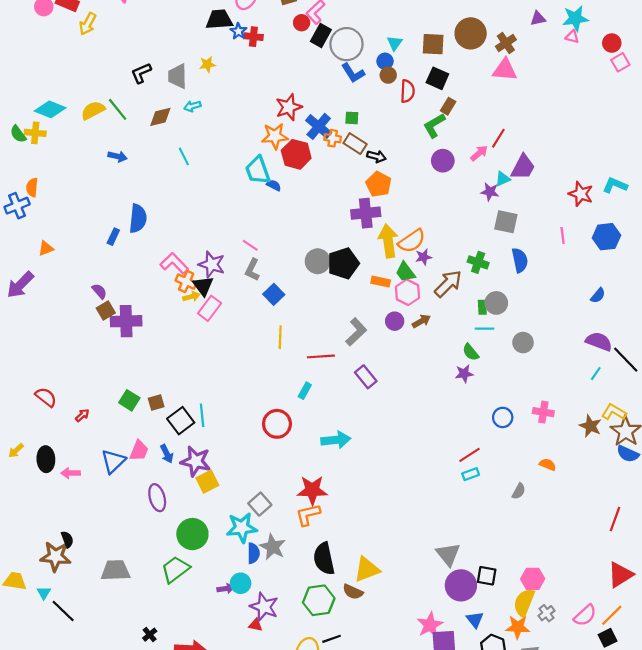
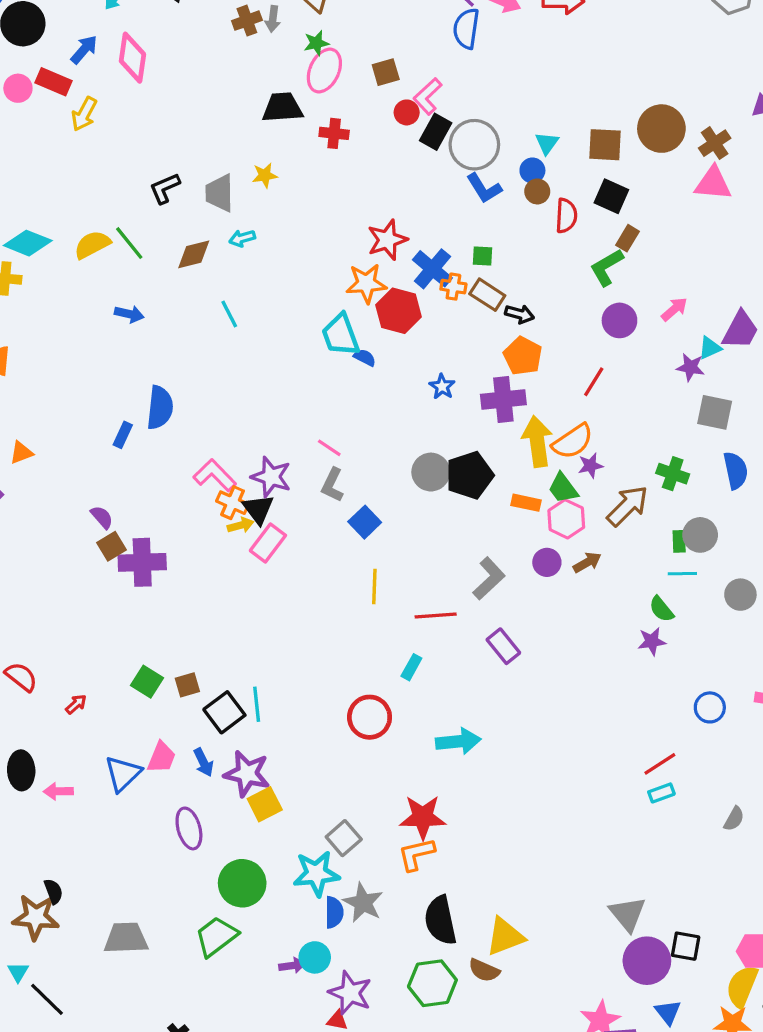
blue star: (238, 31) -> (442, 387), moved
red line: (498, 138) -> (594, 382), moved

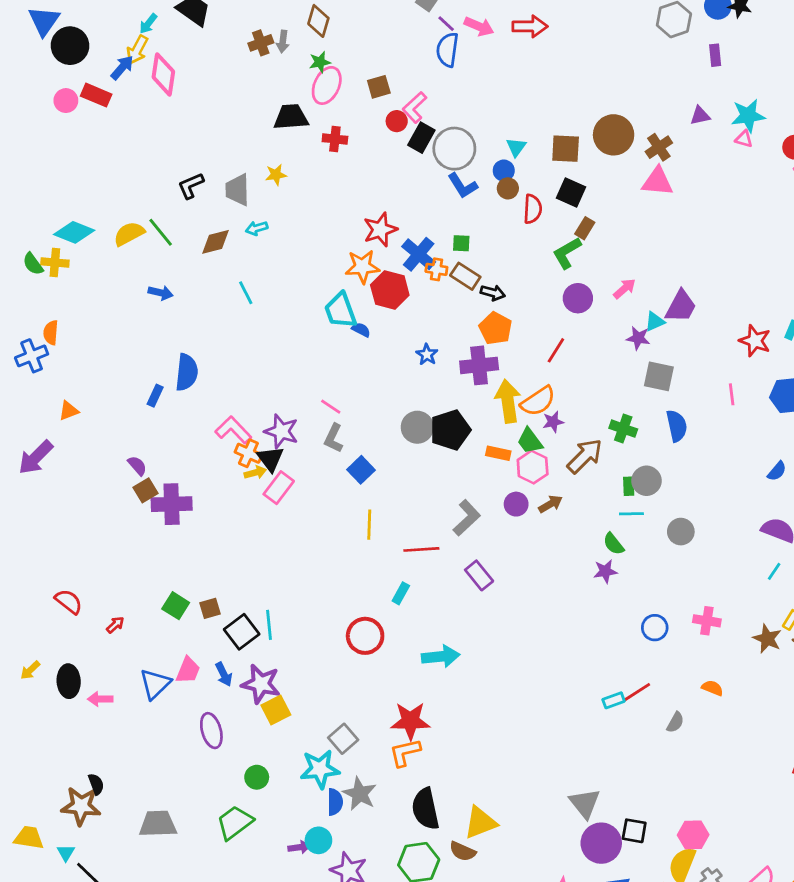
yellow arrow: (84, 114) -> (137, 50), moved
red line: (660, 764) -> (637, 692), moved
green circle: (242, 883) -> (257, 777), size x0.6

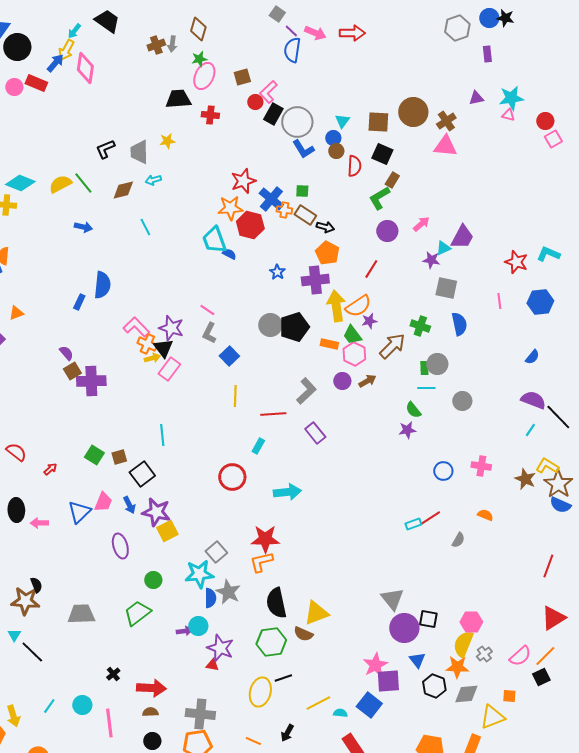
cyan line: (269, 625) -> (162, 435), moved

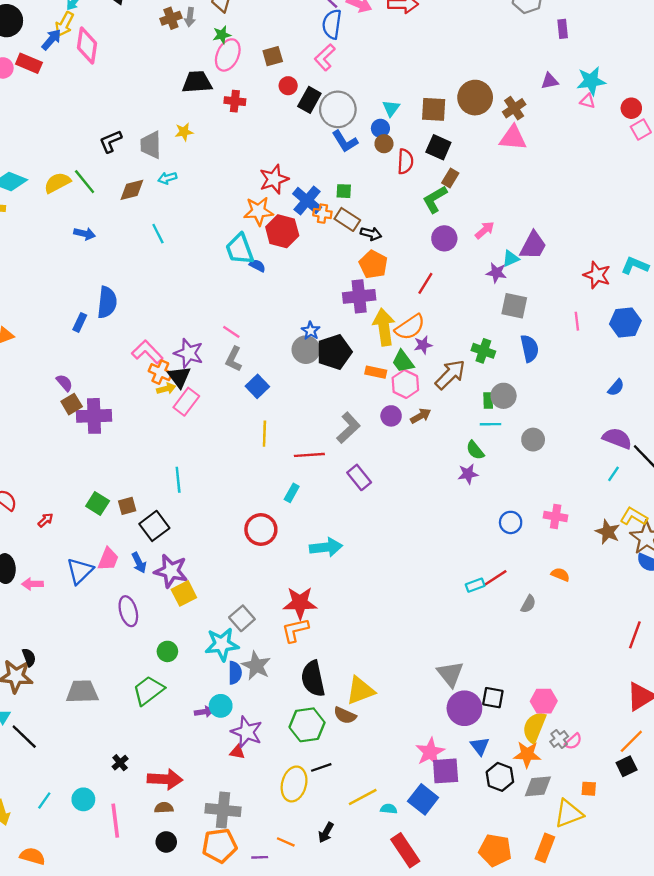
pink L-shape: (268, 92) -> (325, 57), moved
blue star: (277, 272) -> (311, 331), moved
pink semicircle: (520, 656) -> (573, 741), moved, size x0.7

